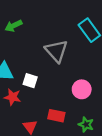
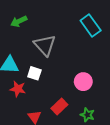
gray triangle: (56, 51) -> (45, 45), moved
red rectangle: (56, 116) -> (59, 107), turned -56

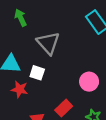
green arrow: (19, 21) -> (21, 18), turned 91

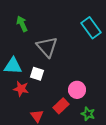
pink circle: (89, 82) -> (77, 90), moved

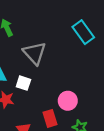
red rectangle: (61, 106) -> (50, 118), turned -63

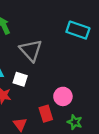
cyan rectangle: (83, 32) -> (78, 30), turned -35

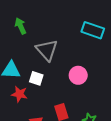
pink circle: (63, 96) -> (78, 75), moved

